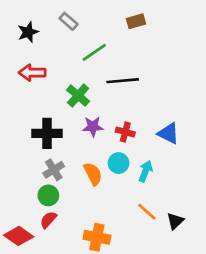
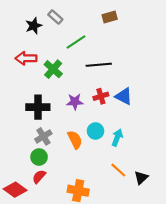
black star: (28, 32) -> (34, 26), moved
green cross: (78, 96) -> (53, 69), moved
red cross: (125, 132) -> (101, 96), moved, turned -32
blue triangle: (168, 133) -> (124, 96), moved

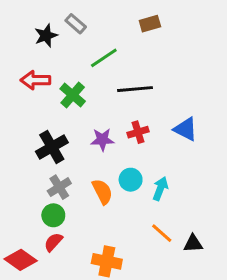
blue triangle: (124, 96) -> (186, 129), moved
black cross: (38, 107) -> (52, 147), turned -30
black triangle: (141, 178) -> (193, 244), turned 40

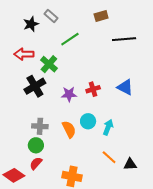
black line: (135, 89) -> (124, 39), moved
black cross: (52, 147) -> (35, 86), moved
gray cross: (59, 187) -> (40, 126), turned 35

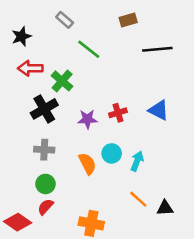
black star: (31, 24) -> (21, 36), moved
green line: (70, 39) -> (89, 49), turned 72
gray cross: (40, 126) -> (44, 150), moved

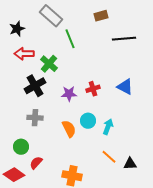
gray rectangle: (65, 20) -> (51, 16), size x1.6
green line: (89, 49) -> (70, 39), turned 30
green circle: (46, 184) -> (21, 147), moved

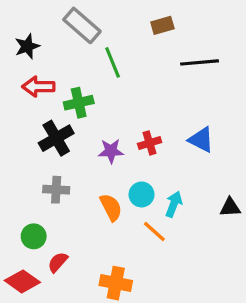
green cross: (49, 64) -> (79, 103), turned 36
orange line: (109, 157) -> (154, 232), moved
black triangle: (130, 164) -> (230, 207), moved

